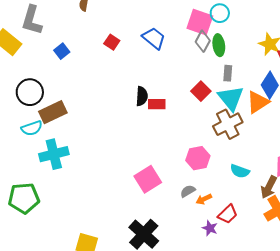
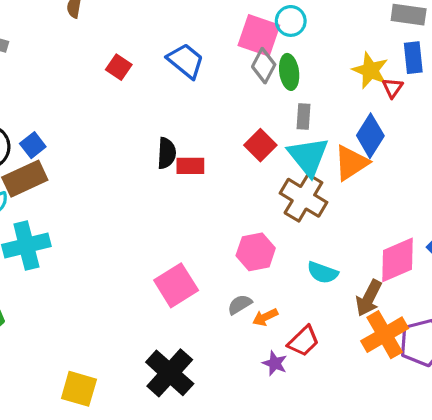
blue square: (62, 51) -> (33, 145), moved
brown cross: (228, 124) -> (303, 198), turned -32

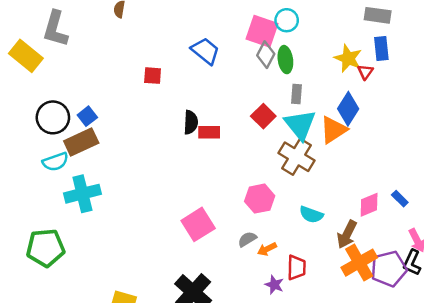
red square: (119, 67) -> (153, 76), moved, turned -30
pink diamond: (397, 260) -> (369, 205), size x0.7
red trapezoid: (303, 341) -> (296, 267), turned -45

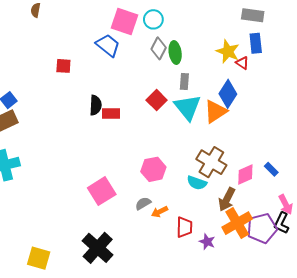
cyan circle: (287, 20) -> (153, 19), moved
pink square: (262, 31) -> (124, 21), moved
red triangle: (365, 72) -> (242, 63), turned -32
brown cross: (296, 157) -> (211, 162), moved
purple star: (274, 285) -> (207, 242), moved

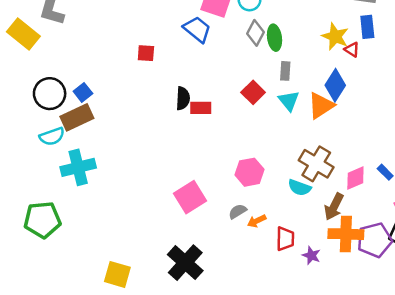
cyan triangle: (188, 107) -> (289, 101), size x0.7
orange cross: (237, 223) -> (346, 234), turned 32

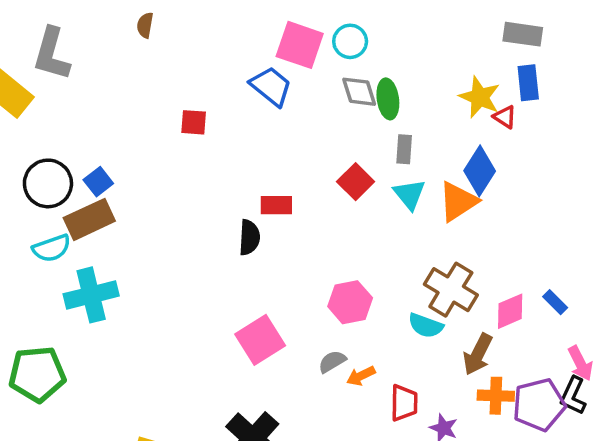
gray diamond: (255, 33) -> (359, 92), turned -45
black semicircle: (183, 98) -> (249, 237), moved
orange cross: (346, 234) -> (496, 396), size x0.7

